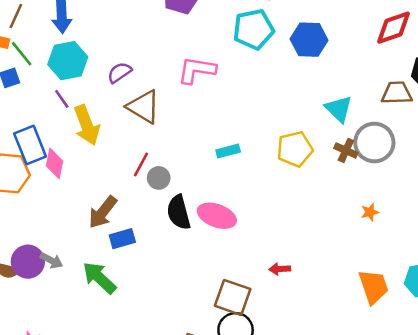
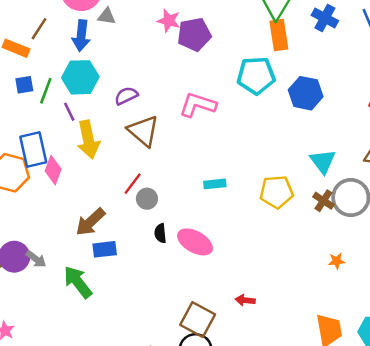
green line: (22, 54) -> (46, 91), moved, turned 50
black semicircle: (179, 212) -> (160, 233), size x0.6

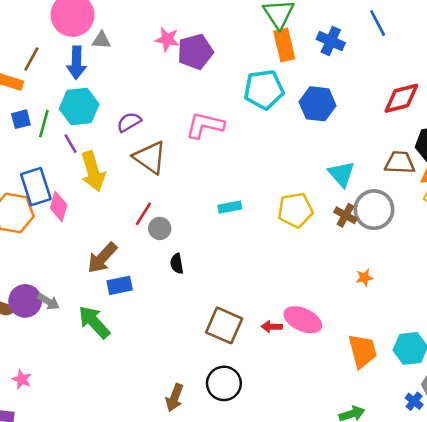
blue cross: (325, 18) -> (331, 41), moved
pink ellipse: (195, 242) -> (303, 320), moved
brown square: (198, 320) -> (224, 325), moved

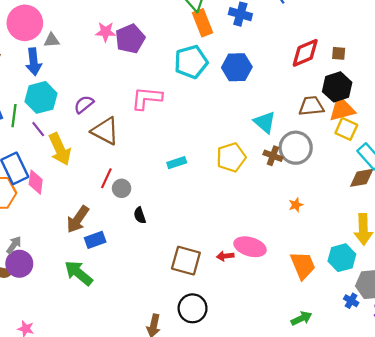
gray arrow: (48, 302) -> (14, 245), moved, turned -78

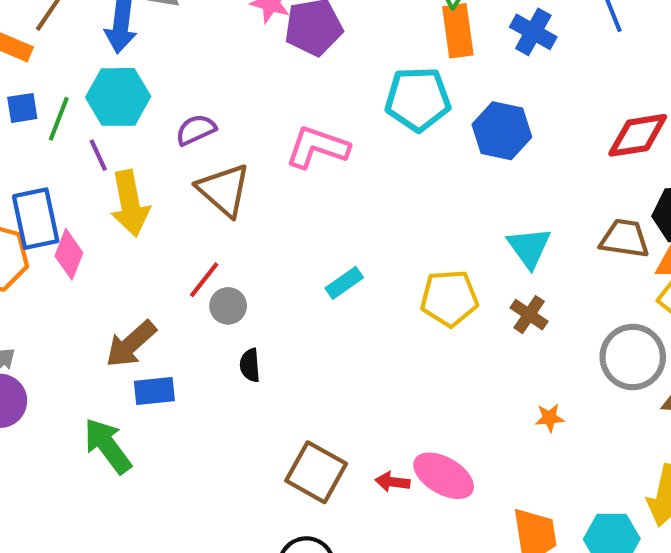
gray circle: (296, 148) -> (633, 357), moved
cyan rectangle: (177, 163) -> (344, 283), turned -30

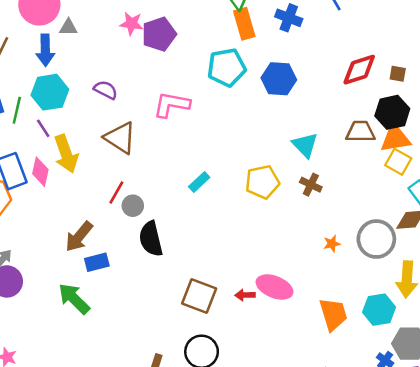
purple semicircle: (196, 130) -> (106, 90), moved, turned 60
pink diamond: (69, 254) -> (40, 172), moved
gray circle: (633, 357) -> (376, 239), moved
black semicircle: (250, 365) -> (151, 239), size x1.8

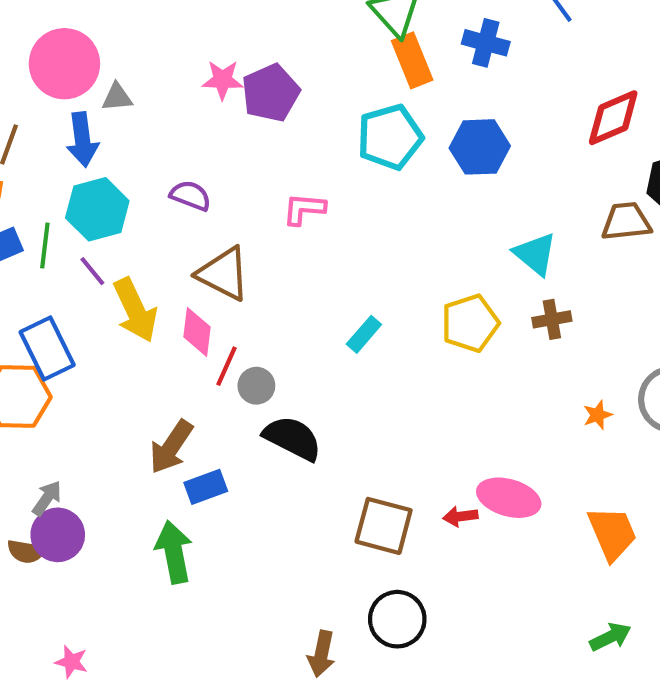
pink L-shape: (172, 105) -> (304, 209), size x0.7
pink diamond: (40, 172) -> (197, 332), moved
brown cross: (311, 185) -> (552, 319), turned -30
black semicircle: (151, 239) -> (292, 438), turned 136
green arrow: (74, 299) -> (174, 552), turned 40

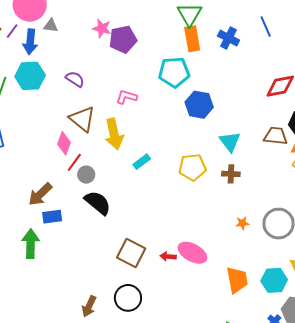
blue hexagon: (480, 147) -> (199, 105), moved
purple line: (92, 271) -> (12, 31), moved, turned 63
yellow arrow: (135, 310) -> (114, 134), moved

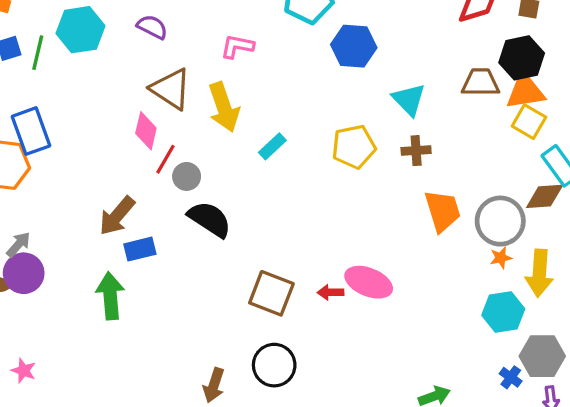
orange star: (242, 223) -> (501, 258), moved
orange trapezoid: (237, 280) -> (443, 211), moved

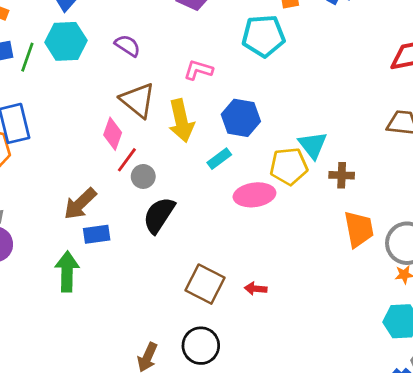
blue hexagon: (354, 46) -> (241, 118), moved
cyan triangle: (409, 100) -> (313, 145), moved
black semicircle: (210, 219) -> (159, 215), turned -96
pink ellipse: (369, 282) -> (254, 195), moved, turned -36

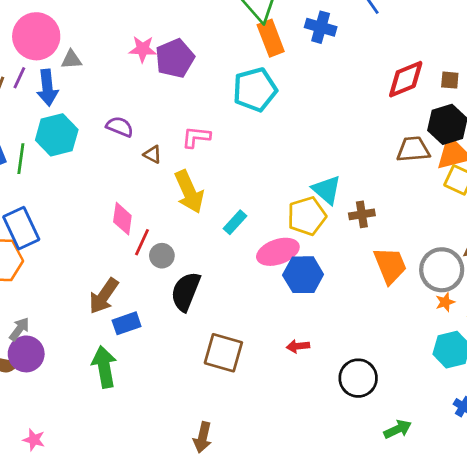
brown triangle: (138, 100) -> (153, 154), moved, size x0.5
blue hexagon: (241, 118) -> (303, 275), moved
brown square: (205, 284) -> (223, 353), moved
black circle: (201, 346) -> (358, 378), moved

